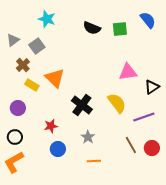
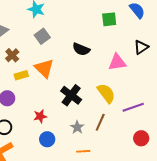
black semicircle: (92, 28) -> (81, 49), moved
gray square: (37, 46) -> (42, 36), moved
yellow rectangle: (32, 85) -> (21, 75), turned -48
black triangle: (152, 87) -> (141, 47), moved
brown line: (131, 145) -> (100, 122), moved, turned 54

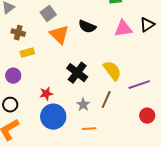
brown cross: (12, 55) -> (18, 33), turned -32
pink triangle: (117, 62) -> (123, 29), moved
orange triangle: (44, 68) -> (59, 35), moved
blue circle: (47, 139) -> (53, 117), size x1.6

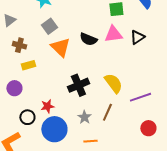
black triangle: (147, 25) -> (137, 37), moved
pink triangle: (123, 29) -> (113, 34), moved
black cross: (77, 73) -> (78, 85), turned 30
black circle: (10, 105) -> (27, 117), moved

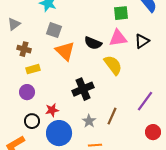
gray square: (49, 26) -> (54, 30), turned -35
yellow semicircle: (113, 83) -> (113, 65), moved
purple circle: (14, 88) -> (27, 92), moved
purple line: (140, 97) -> (145, 101), turned -35

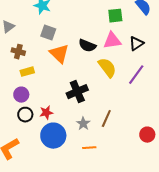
purple line: (145, 101) -> (136, 75), moved
black circle: (32, 121) -> (25, 115), moved

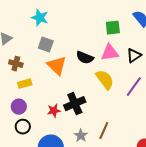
red star: (46, 113) -> (54, 111), moved

